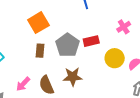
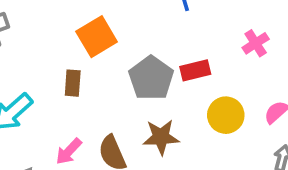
brown rectangle: (40, 51) -> (73, 83), moved
yellow circle: (115, 58) -> (226, 115), moved

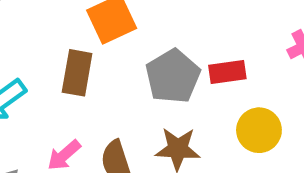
brown rectangle: (73, 83) -> (77, 73), size x1.4

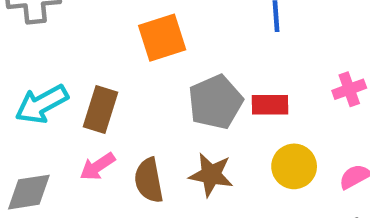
brown rectangle: (77, 73) -> (101, 110), moved

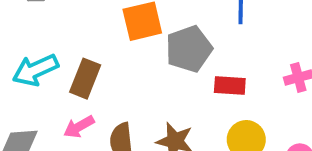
gray pentagon: (215, 102) -> (189, 49), moved

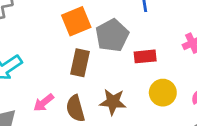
brown rectangle: (85, 79) -> (80, 63), moved

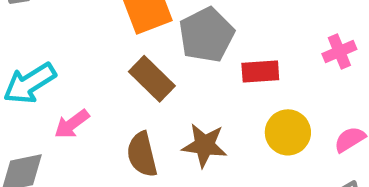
brown rectangle: (80, 63) -> (152, 79), turned -60
pink arrow: (44, 103) -> (72, 124), moved

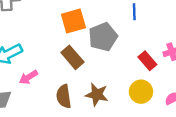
red rectangle: (260, 71) -> (147, 61), moved, turned 48

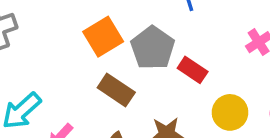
red rectangle: (147, 61) -> (193, 70), moved

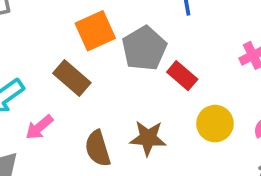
brown rectangle: (116, 90) -> (72, 78), moved

